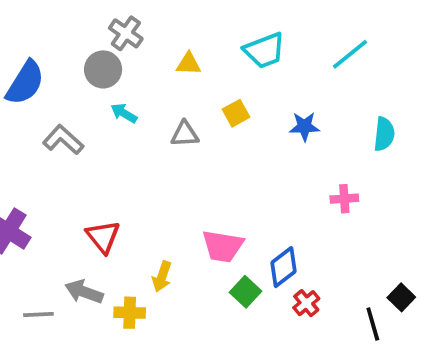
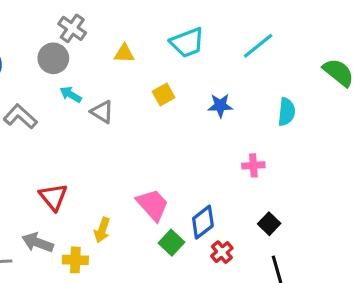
gray triangle: (185, 134) -> (102, 112), moved, turned 35
pink trapezoid: (223, 246) -> (153, 205), turned -141
black square: (401, 297) -> (269, 224), moved

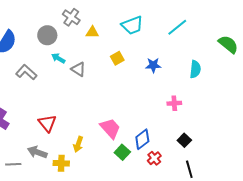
gray cross: (72, 28) -> (71, 17), moved

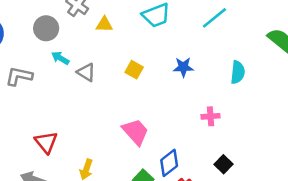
yellow square: (117, 58) -> (134, 70), moved, turned -32
gray L-shape: (26, 72) -> (19, 76), turned -30
pink trapezoid: (110, 128) -> (135, 132), moved

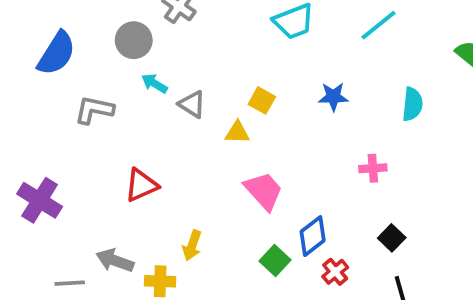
yellow triangle: (104, 24) -> (237, 132), moved
red triangle: (46, 142) -> (141, 185), moved, turned 45

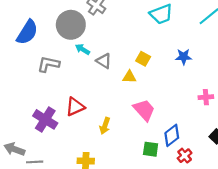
gray circle: (134, 40) -> (71, 25), size x1.4
purple cross: (40, 200) -> (45, 119), moved
yellow arrow: (192, 245) -> (105, 126), moved
gray arrow: (115, 261) -> (14, 149), moved
green square: (275, 261) -> (151, 149), turned -35

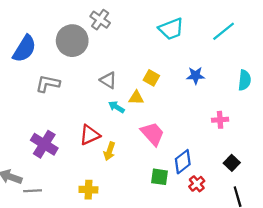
cyan arrow: (83, 49) -> (116, 107), moved
red triangle: (75, 107) -> (90, 135), moved

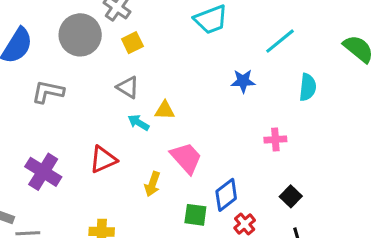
cyan line: (224, 31) -> (280, 41), moved
yellow square: (151, 78) -> (132, 43), moved, turned 35
yellow arrow: (109, 151) -> (152, 184), moved

